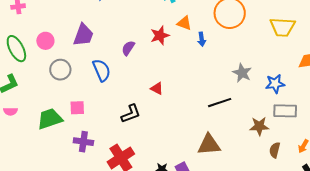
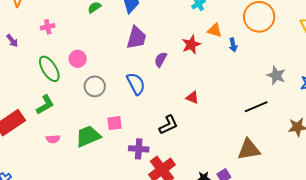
purple trapezoid: (83, 35) -> (136, 38), moved
pink semicircle: (10, 111) -> (53, 139), moved
purple cross: (83, 142) -> (139, 149), moved

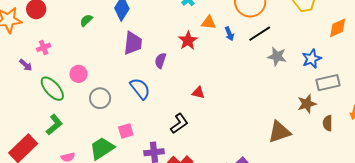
purple arrow: (12, 41) -> (26, 65), moved
black line: (256, 107) -> (260, 34), moved
brown triangle: (249, 149) -> (279, 132), moved

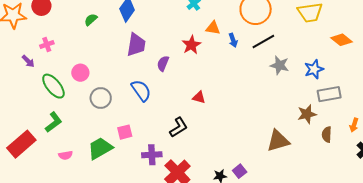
orange diamond: (338, 28) -> (342, 40), turned 60

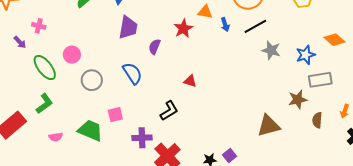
orange diamond: (342, 40) -> (335, 40), moved
pink cross: (47, 45) -> (39, 26), turned 32
green trapezoid: (100, 148) -> (90, 130), turned 52

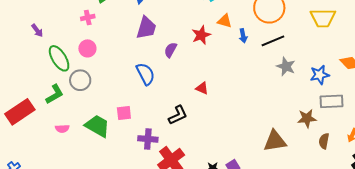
pink cross: (39, 26) -> (88, 17), moved, turned -32
gray circle: (92, 80) -> (80, 80), moved

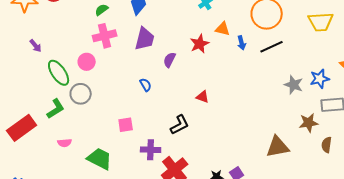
pink cross: (88, 17) -> (105, 36), moved, size x1.6
gray star: (286, 66) -> (294, 85), moved
blue semicircle: (146, 74) -> (146, 85), size x0.6
green trapezoid: (97, 126) -> (100, 159), moved

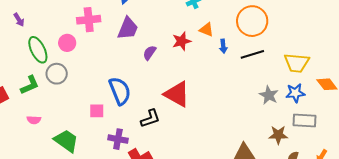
yellow trapezoid: (321, 22) -> (297, 63), moved
blue semicircle: (146, 85) -> (120, 91), moved, size x2.0
red triangle: (203, 97) -> (177, 94), size x2.0

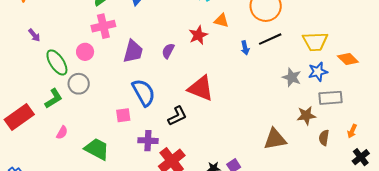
purple trapezoid: (128, 28) -> (133, 51), moved
blue arrow: (223, 46) -> (245, 48), moved
pink semicircle: (34, 120) -> (62, 133), turned -56

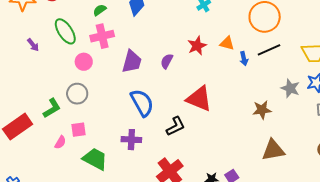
orange triangle: (221, 20) -> (227, 43), moved
green ellipse: (57, 62) -> (65, 31), moved
pink square: (123, 115) -> (79, 130), moved
brown star: (306, 116) -> (262, 110), moved
purple cross: (148, 141) -> (131, 140), moved

